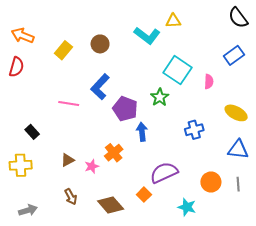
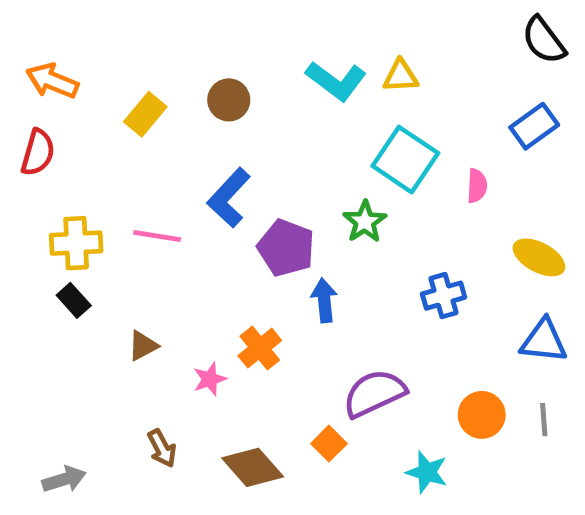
yellow triangle: (173, 21) -> (401, 76), moved
brown triangle: (68, 160) -> (143, 346), moved
yellow cross: (21, 165) -> (76, 243), moved

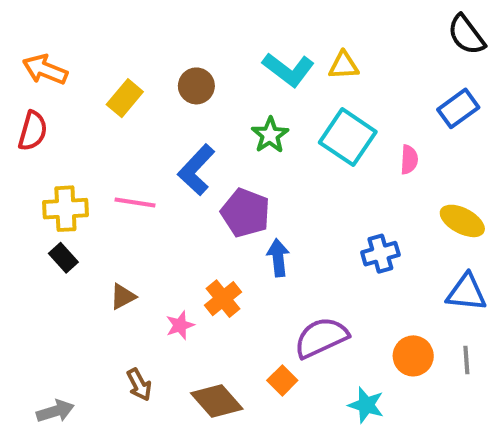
green star: (365, 222) -> (270, 135), moved

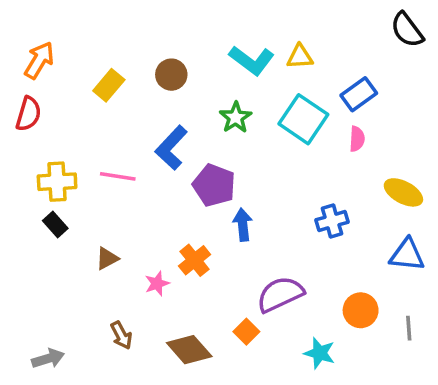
orange arrow: (45, 70) -> (39, 60), turned 99
blue rectangle: (458, 108) -> (359, 94), moved
gray line: (466, 360) -> (409, 328), moved

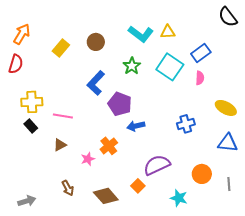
pink line: (118, 176) -> (63, 116), moved
blue arrow: (243, 225) -> (136, 126), turned -96

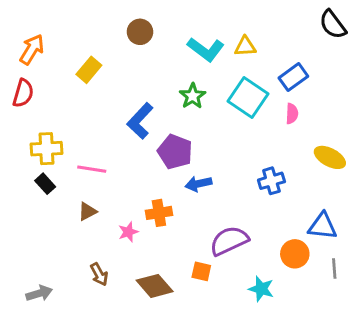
brown circle: (96, 42) -> (140, 32), moved
blue triangle: (228, 143) -> (323, 226), moved
orange cross: (109, 146) -> (159, 213), turned 30
orange square: (138, 186) -> (201, 271), turned -32

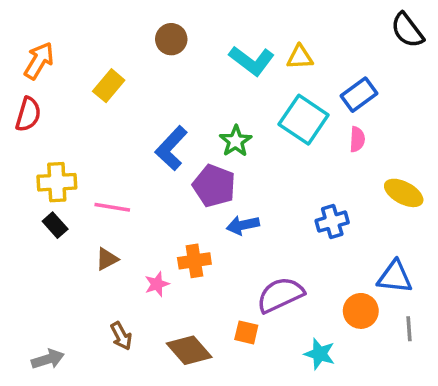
green star: (193, 96) -> (236, 141), moved

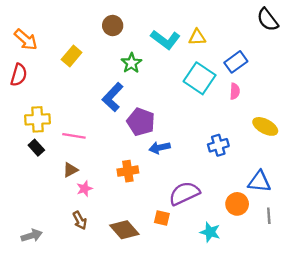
orange arrow: (39, 61) -> (26, 40), turned 100
green star: (236, 141) -> (131, 63), moved
pink star: (157, 284) -> (84, 189), moved

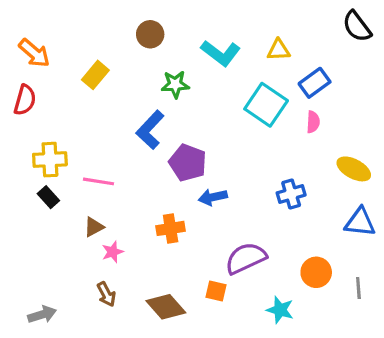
yellow triangle: (197, 37) -> (279, 50), moved
green star: (131, 63) -> (175, 84), turned 30
blue triangle: (259, 182) -> (360, 222), moved

